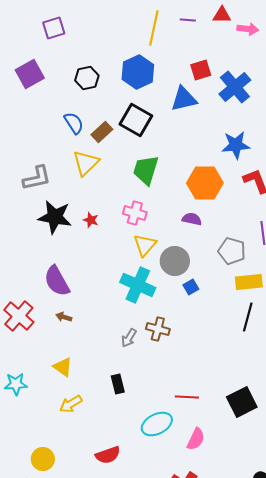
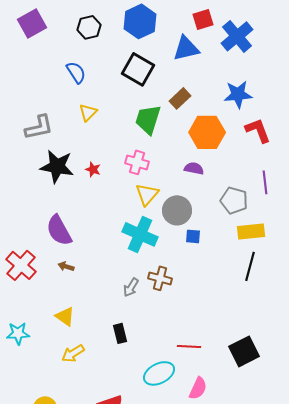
brown rectangle: (102, 132) -> (180, 98), moved
yellow triangle: (86, 163) -> (88, 112), size x0.7
blue square: (191, 287) -> (193, 236), turned 35

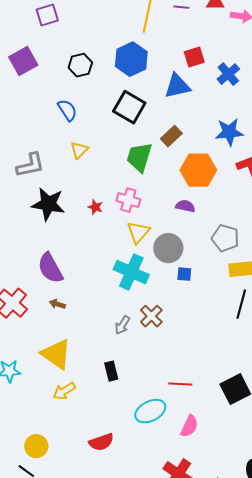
blue cross: (237, 36) -> (228, 74), size x0.7
red star: (93, 169) -> (95, 207), moved
brown cross: (160, 278) -> (151, 316), turned 30
yellow triangle: (65, 316) -> (56, 354), size x1.6

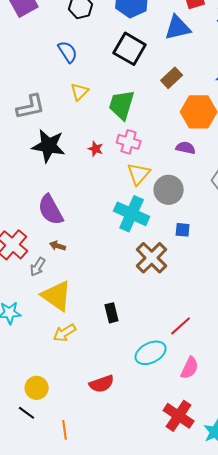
green trapezoid: (139, 157) -> (122, 105), moved
blue square: (184, 274) -> (183, 230), moved
brown cross: (151, 316) -> (152, 258), size x1.4
gray arrow: (122, 325) -> (38, 267), moved
red line: (180, 384) -> (181, 326), turned -45

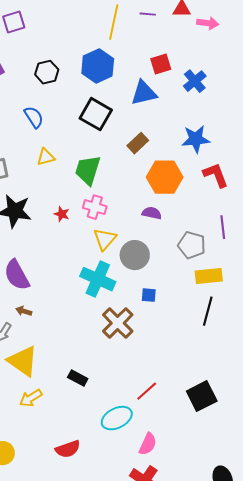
yellow triangle: (80, 92) -> (46, 157), turned 30
black rectangle: (112, 313) -> (78, 378), turned -48
pink semicircle: (190, 368) -> (148, 444), moved

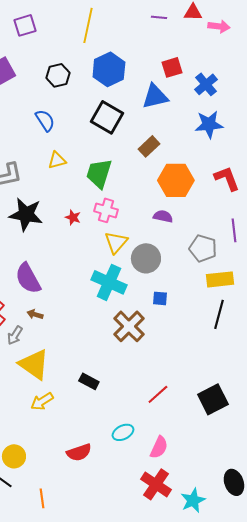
yellow line: (114, 22) -> (88, 25), moved
blue star: (196, 139) -> (209, 124), moved
cyan ellipse: (117, 418) -> (123, 432), moved, size x0.7

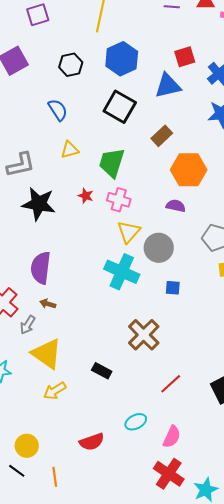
red star: (73, 217) -> (86, 196), moved
purple semicircle: (28, 278) -> (41, 268), turned 36
brown cross: (129, 326) -> (144, 335), moved
orange line: (42, 498) -> (55, 477), moved

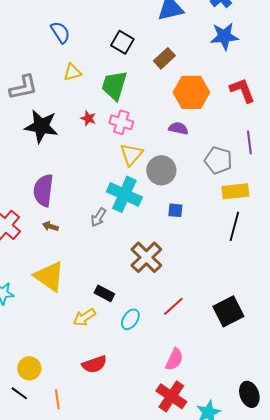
black square: (120, 107) -> (122, 42), moved, size x0.7
gray arrow: (28, 325) -> (98, 217), moved
yellow arrow: (55, 391) -> (84, 317), moved
cyan ellipse: (136, 422) -> (130, 319), moved, turned -30

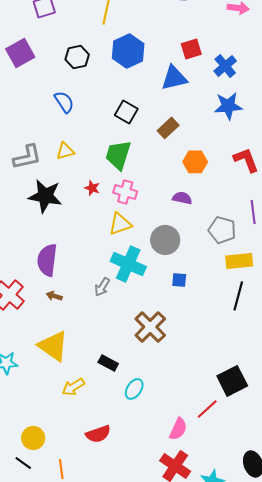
yellow triangle: (72, 72) -> (65, 151), moved
orange hexagon: (191, 92) -> (195, 162), size x0.7
yellow triangle: (131, 154) -> (120, 224), moved, turned 30
red line: (173, 306) -> (207, 409), moved
yellow arrow: (84, 317) -> (73, 387), moved

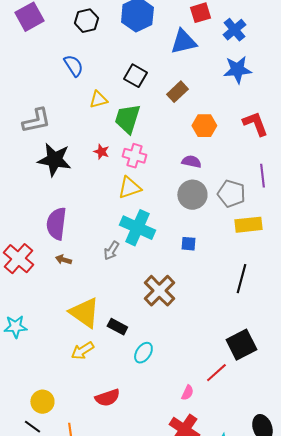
yellow triangle: (65, 151) -> (98, 100), moved
gray circle: (165, 240) -> (192, 195), moved
black line: (238, 296) -> (241, 279), moved
yellow triangle: (53, 346) -> (84, 313), moved
pink semicircle: (178, 429) -> (187, 393), size x0.7

